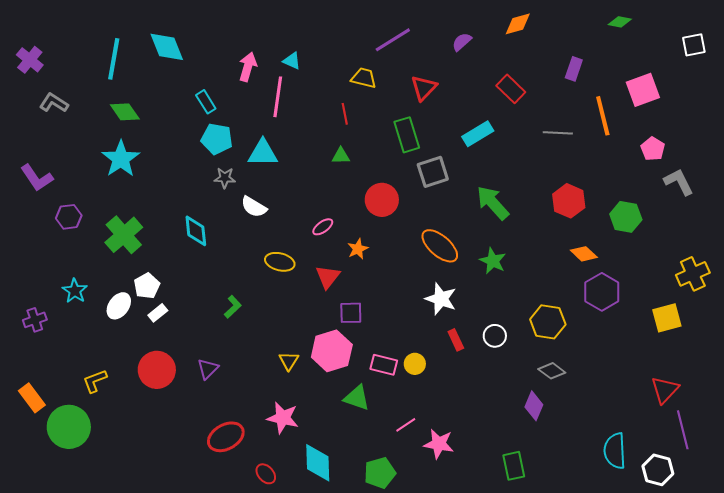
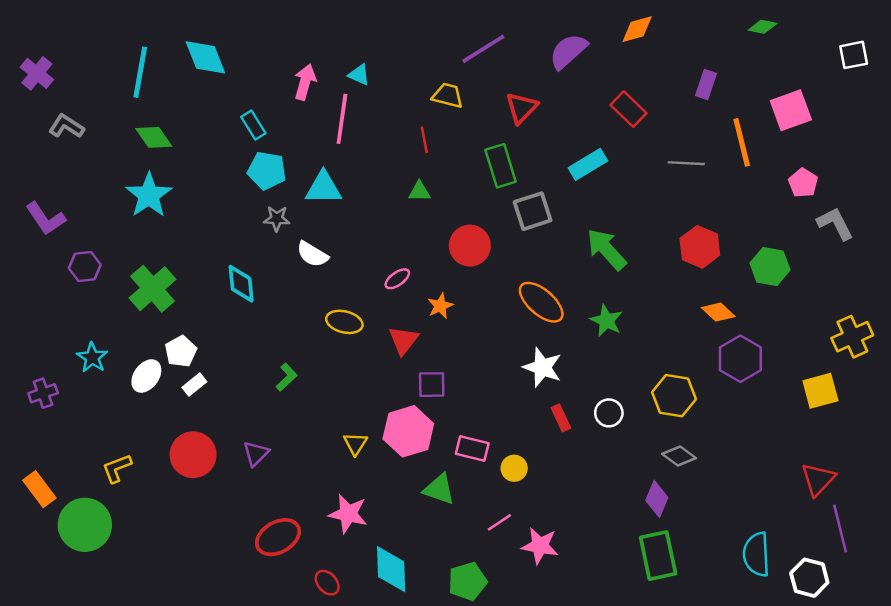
purple semicircle: (462, 42) -> (568, 51), size x1.6
yellow circle: (415, 364) -> (514, 468), moved
green rectangle: (514, 466) -> (658, 556), moved, size x1.4

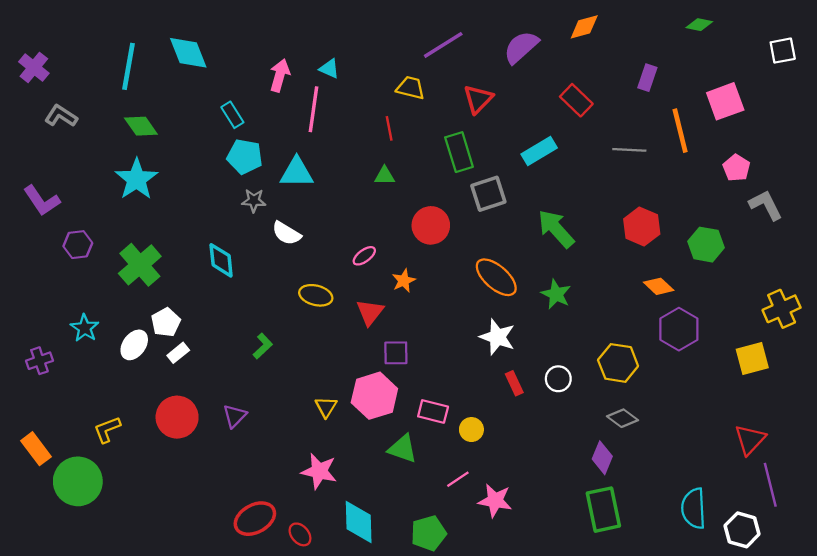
red ellipse: (278, 537) -> (255, 519), moved

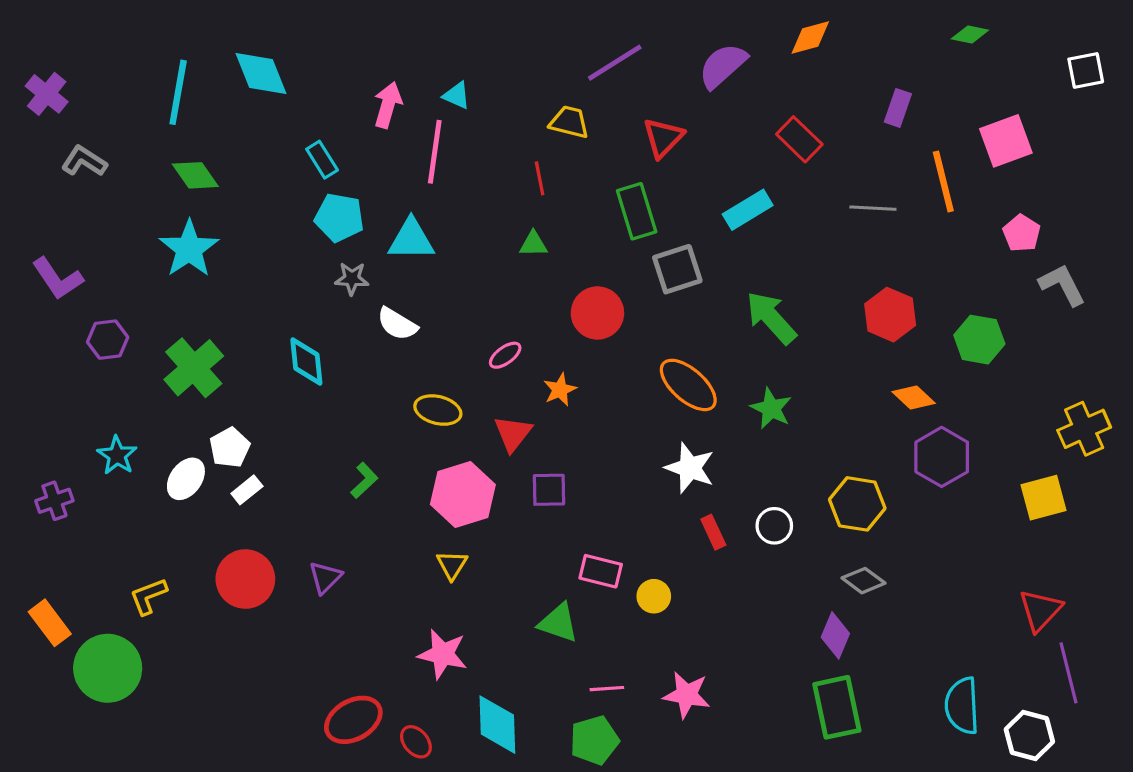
pink hexagon: (374, 396) -> (463, 495), moved
pink line: (458, 479) -> (607, 689), moved, turned 30

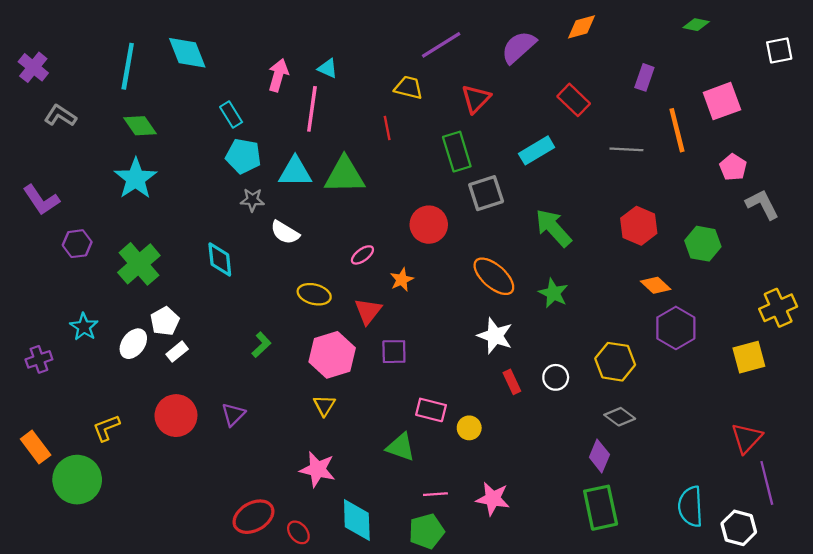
green triangle: (533, 244) -> (344, 175), moved, size x2.0

